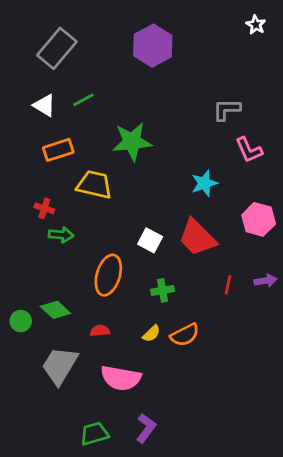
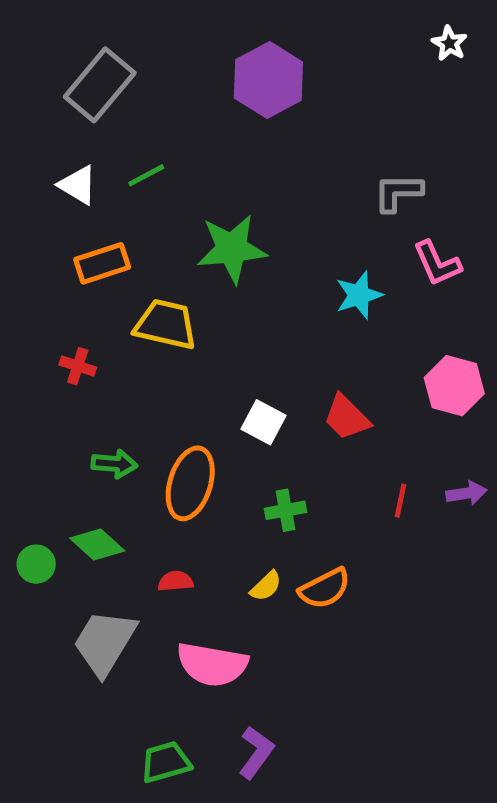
cyan star: (204, 183) -> (359, 295), moved
green arrow: (61, 235) -> (114, 464), moved
red trapezoid: (197, 238) -> (347, 417), size x0.7

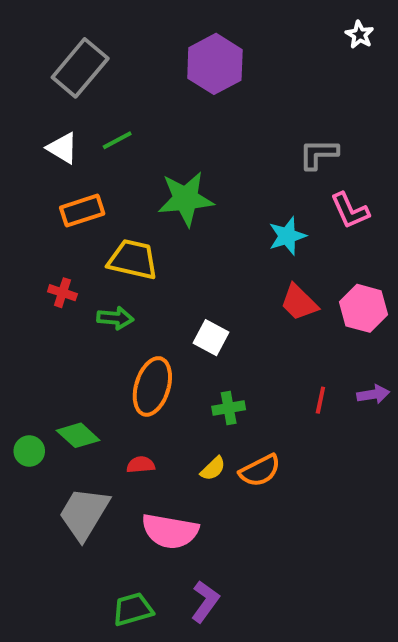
red trapezoid: (347, 417) -> (299, 302), moved
green arrow: (114, 464) -> (115, 318), moved

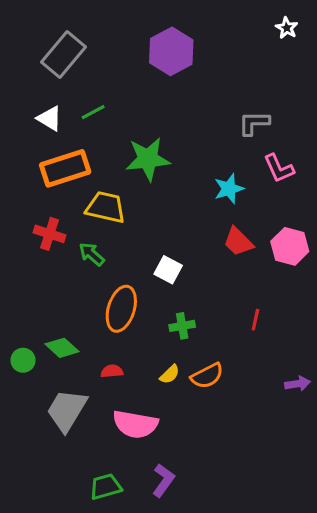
orange rectangle: (82, 211) -> (65, 168), size x1.4
red cross: (62, 293) -> (50, 234), size x1.4
green arrow: (115, 318) -> (92, 254), turned -144
purple arrow: (373, 394) -> (298, 384), moved

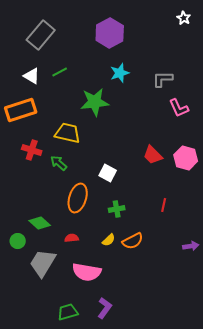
orange rectangle: (65, 168) -> (21, 110), moved
cyan star: (229, 189) -> (120, 73), moved
green circle: (23, 360) -> (18, 241), moved

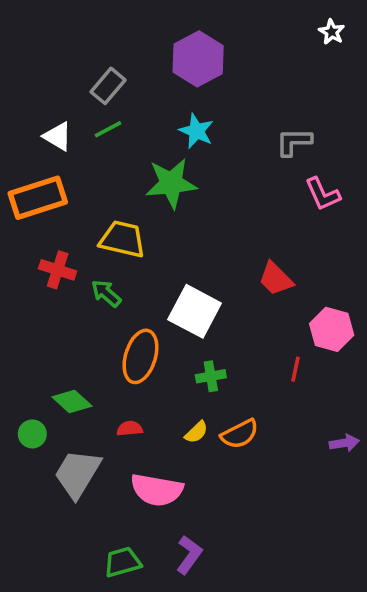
gray rectangle: (41, 35) -> (108, 86), moved, size x0.7
cyan star: (120, 73) -> (196, 131), moved, turned -30
pink hexagon: (186, 158) -> (332, 329), moved
white square: (108, 173) -> (195, 311), size x1.6

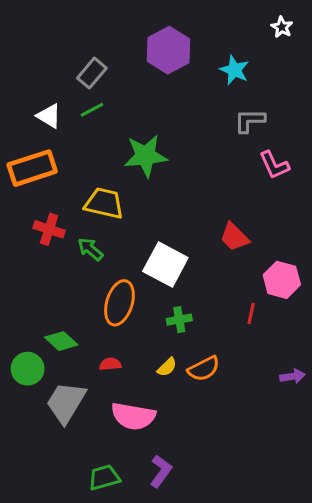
cyan star: (196, 131) -> (234, 70), moved
green circle: (32, 434) -> (28, 369), size x1.4

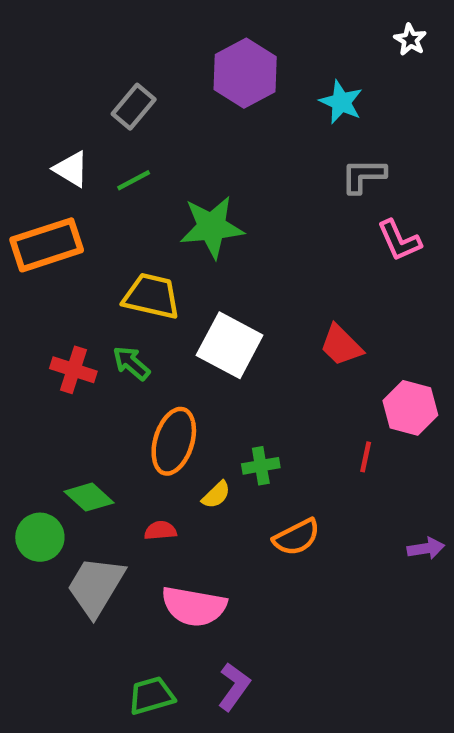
green line: (92, 110) -> (134, 180), moved
red cross: (49, 229) -> (73, 370), moved
white square: (165, 265) -> (230, 345), moved
yellow semicircle: (167, 367) -> (216, 495), moved

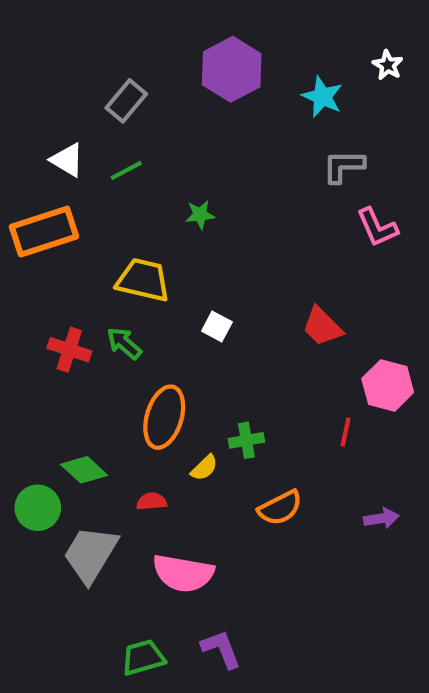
white star: (410, 40) -> (388, 65), moved
green star: (212, 227) -> (200, 215), size x0.5
white square: (230, 345) -> (217, 326), size x0.5
purple arrow: (426, 548) -> (381, 518), moved
purple L-shape: (234, 687) -> (221, 649), turned -57

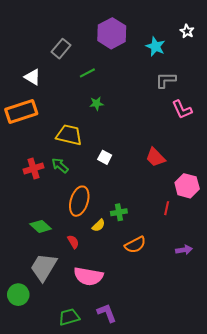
green line: (126, 170) -> (87, 73), moved
red cross: (69, 350) -> (33, 169), turned -36
red semicircle: (152, 501) -> (73, 242), turned 64
green circle: (38, 508) -> (18, 295), moved

